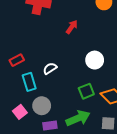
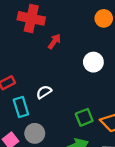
red arrow: (72, 27) -> (54, 41), moved
white circle: (95, 60) -> (93, 62), moved

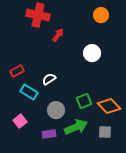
cyan rectangle: (21, 107) -> (29, 92), turned -42
gray circle: (35, 133) -> (56, 110), moved

